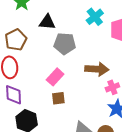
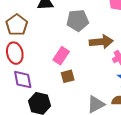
gray pentagon: (65, 44) -> (78, 20), moved

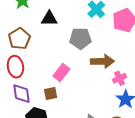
brown square: (68, 76) -> (51, 94), moved

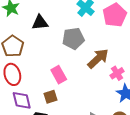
brown arrow: (102, 61) -> (98, 59), turned -35
pink rectangle: (61, 72) -> (59, 75), turned -60

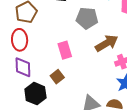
brown square: (50, 97) -> (57, 77), moved, turned -32

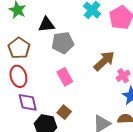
gray pentagon: (87, 18) -> (63, 43), moved
brown square: (57, 77) -> (64, 112), moved

